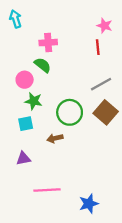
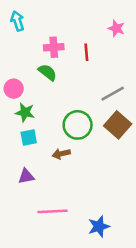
red line: (98, 47) -> (86, 52), moved
pink circle: (25, 80) -> (14, 89), moved
green star: (34, 101) -> (25, 112), moved

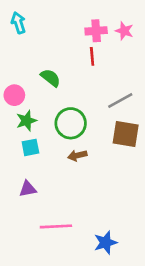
pink cross: (54, 47) -> (96, 31), moved
green star: (25, 112) -> (26, 121), turned -30
green circle: (78, 125) -> (71, 123), moved
brown square: (118, 125) -> (126, 134), turned -32
brown arrow: (61, 154) -> (77, 155), moved

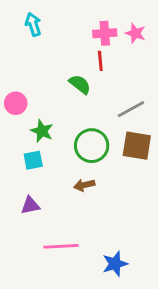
cyan arrow: (18, 23) -> (33, 24), moved
green semicircle: (51, 78) -> (80, 84), moved
green star: (26, 121) -> (42, 131), moved, turned -30
green circle: (71, 123) -> (92, 146), moved
brown arrow: (77, 155) -> (84, 185), moved

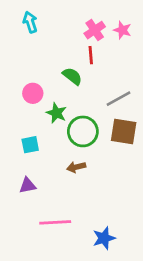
pink cross: (105, 33) -> (95, 30), turned -30
pink circle: (16, 103) -> (33, 93), moved
green star: (42, 131) -> (56, 113), moved

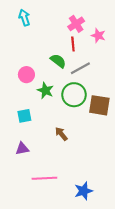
pink star: (122, 30) -> (98, 36), moved
gray line: (118, 99) -> (80, 68), moved
green circle: (83, 131) -> (74, 95), moved
brown arrow: (76, 167) -> (61, 134), turned 64

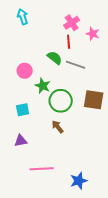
gray line: (80, 68) -> (76, 65), turned 48
green circle: (74, 95) -> (61, 101), moved

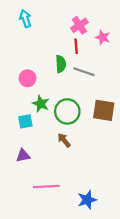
green semicircle: (55, 58) -> (61, 64), turned 49
green star: (43, 86) -> (41, 104), moved

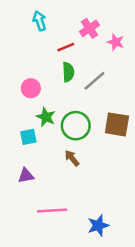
cyan arrow: (25, 19) -> (40, 21), moved
red line: (76, 46) -> (66, 47), moved, turned 72
gray line: (84, 72) -> (94, 81), turned -60

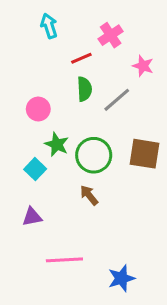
pink star: (116, 42) -> (143, 66), moved
cyan square: (28, 137) -> (35, 169), turned -35

